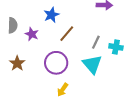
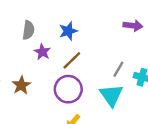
gray semicircle: (13, 25) -> (28, 30), moved
brown line: (67, 34) -> (72, 60), moved

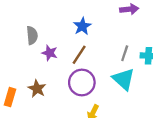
blue star: (68, 31) -> (82, 26), moved

